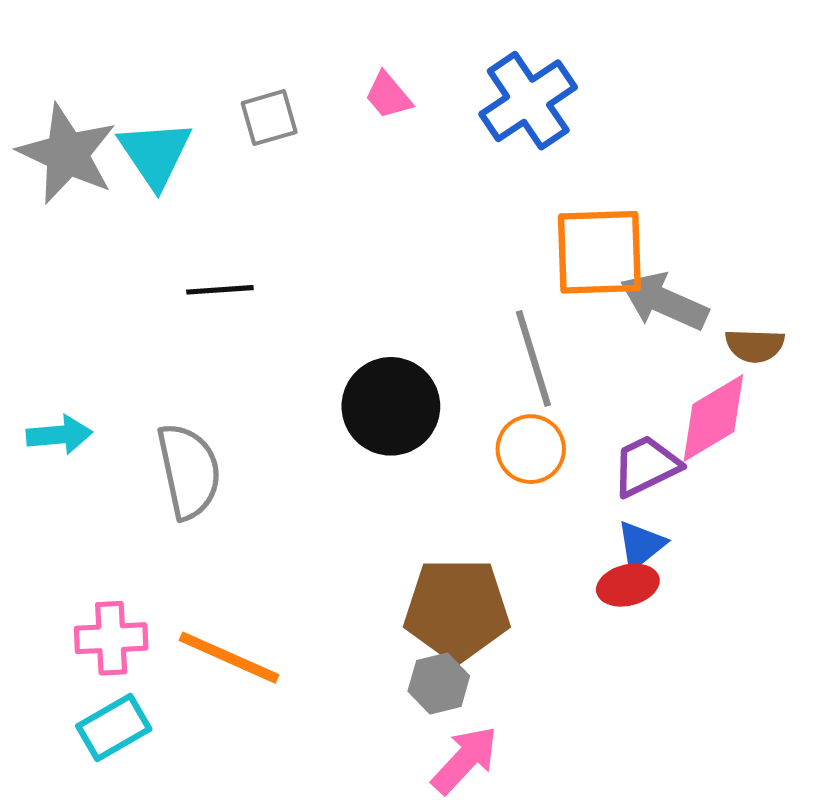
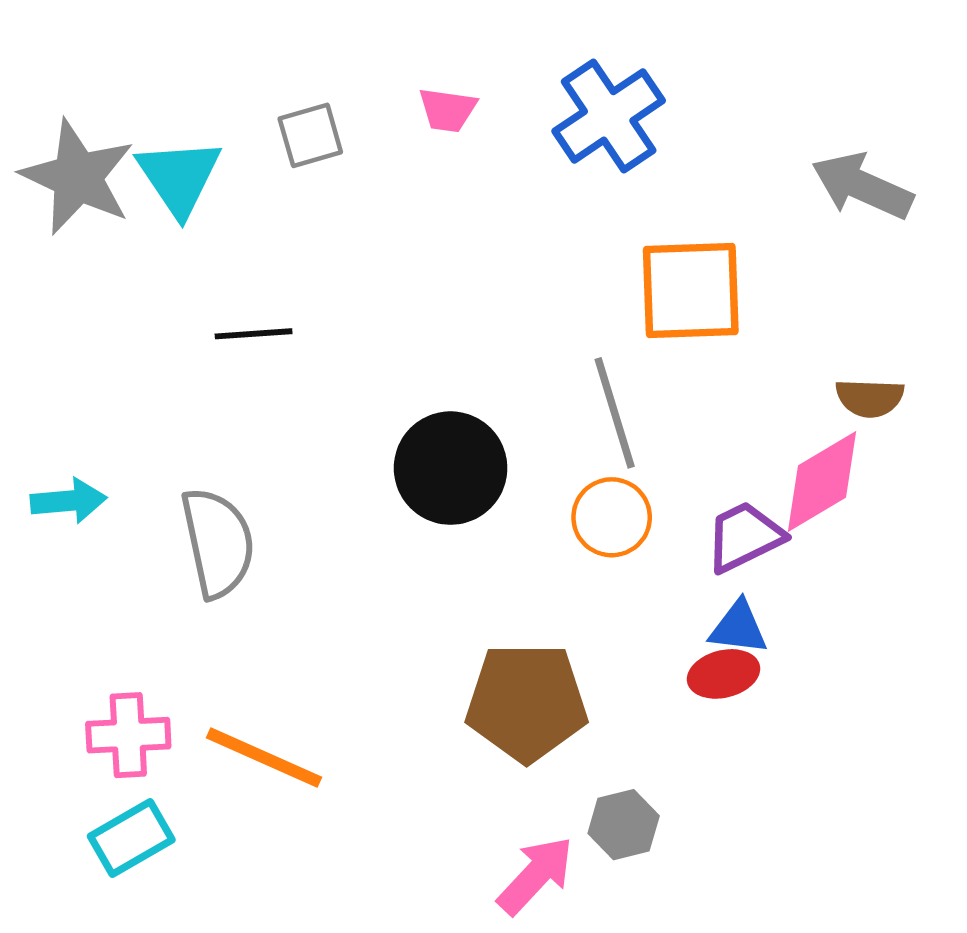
pink trapezoid: (388, 96) -> (448, 110), turned -42
gray arrow: (664, 301) -> (862, 186), moved
blue triangle: (641, 545) -> (738, 628), turned 46
gray hexagon: (439, 683) -> (624, 825), moved

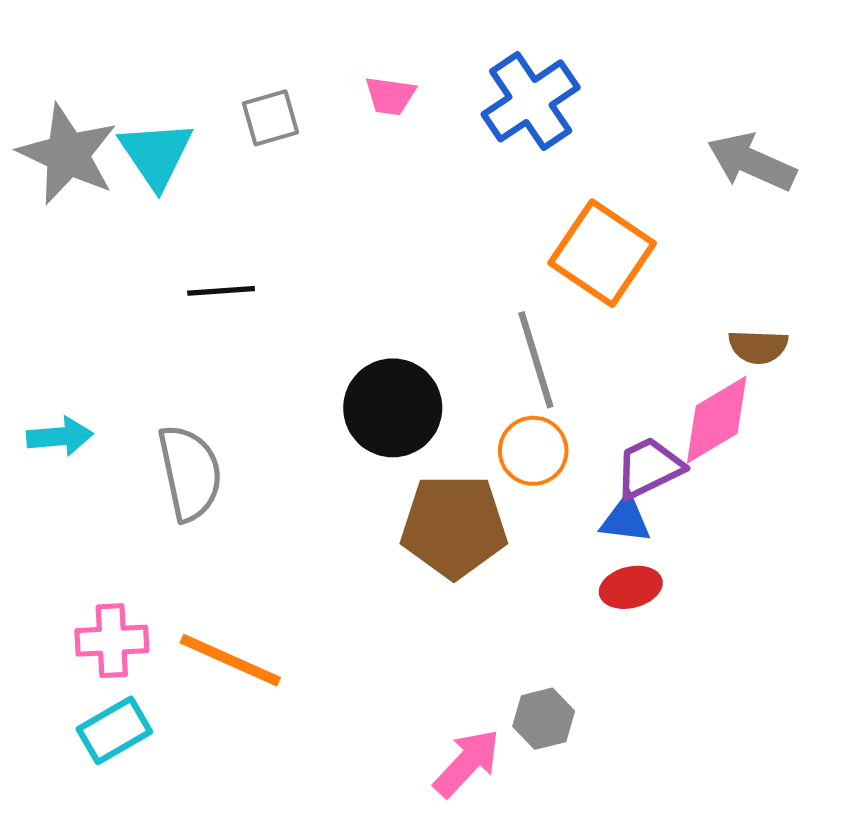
orange square: (691, 291) -> (602, 253), turned 36
blue triangle: (738, 628) -> (626, 520), moved
brown pentagon: (527, 702) -> (454, 526), moved

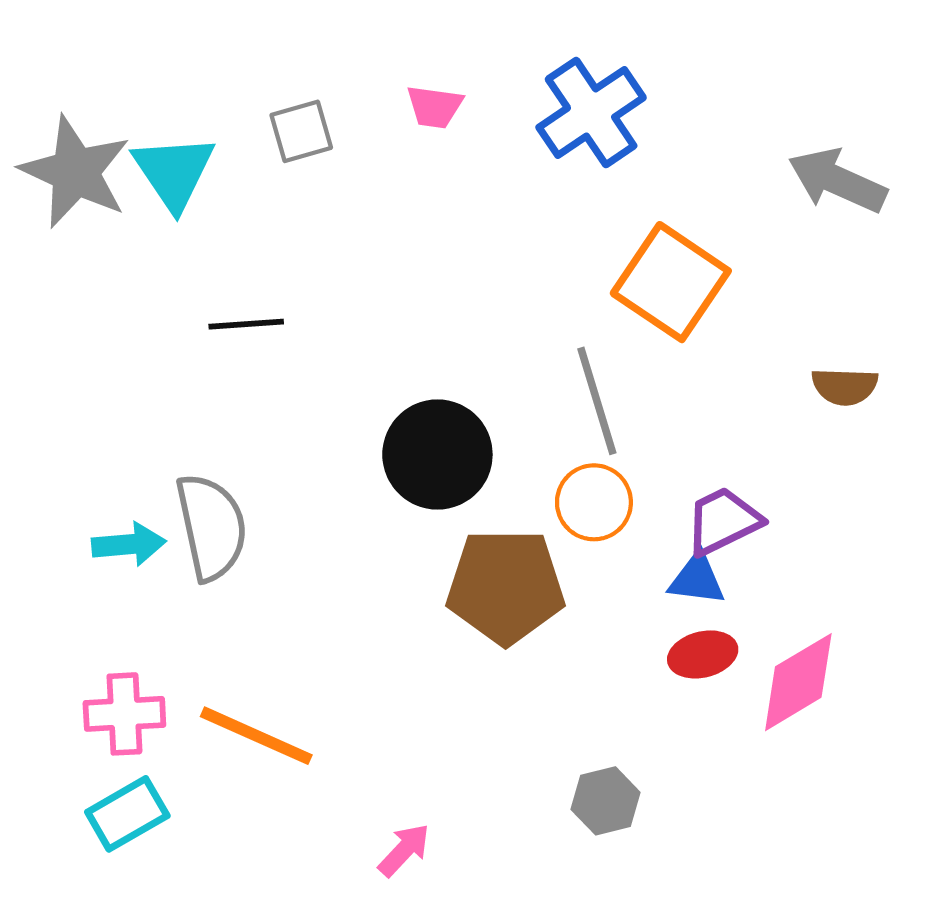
pink diamond: (717, 420) -> (798, 682), moved
cyan arrow: (60, 436) -> (129, 544), moved
pink arrow: (467, 763) -> (404, 850), moved, size x0.7

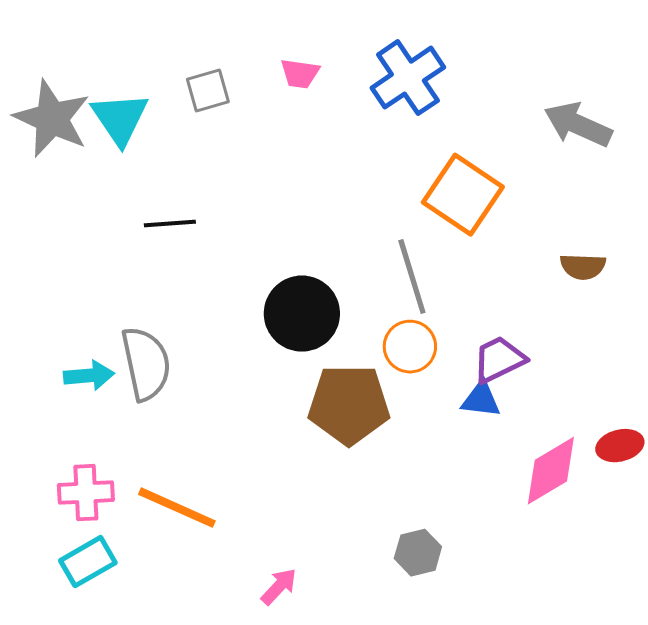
red ellipse: (703, 654) -> (620, 446), moved

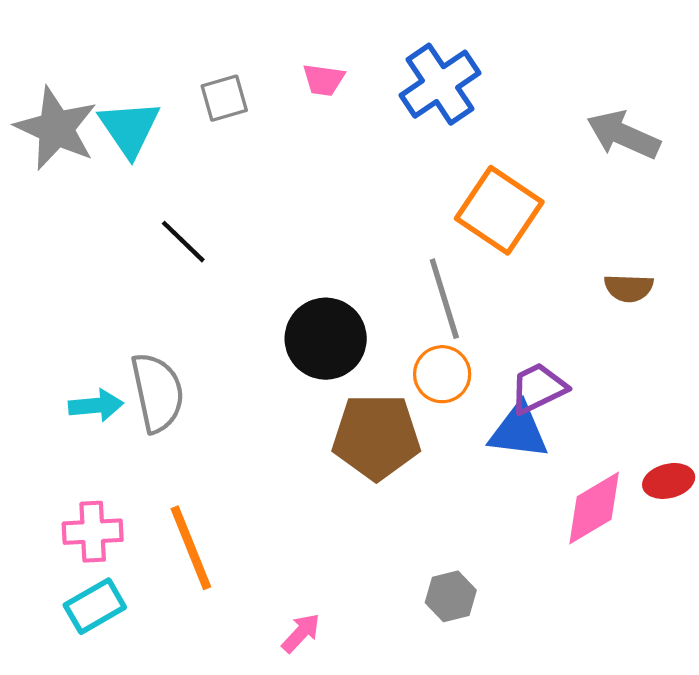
black line: (170, 224) -> (183, 242), turned 48
blue triangle: (481, 400) -> (519, 431), size x1.4
orange line: (177, 508) -> (191, 548), turned 44

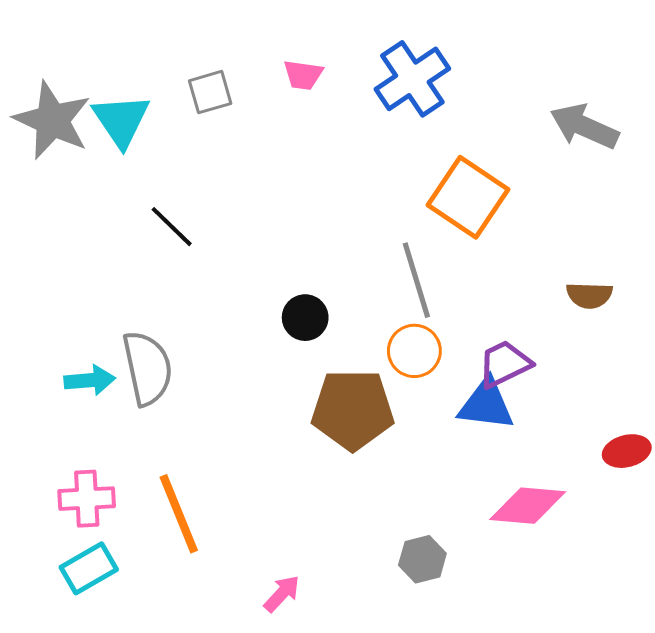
brown semicircle: (629, 288) -> (589, 295), moved
black circle: (326, 339) -> (305, 318), size x0.6
pink diamond: (594, 508) -> (528, 506), moved, turned 36

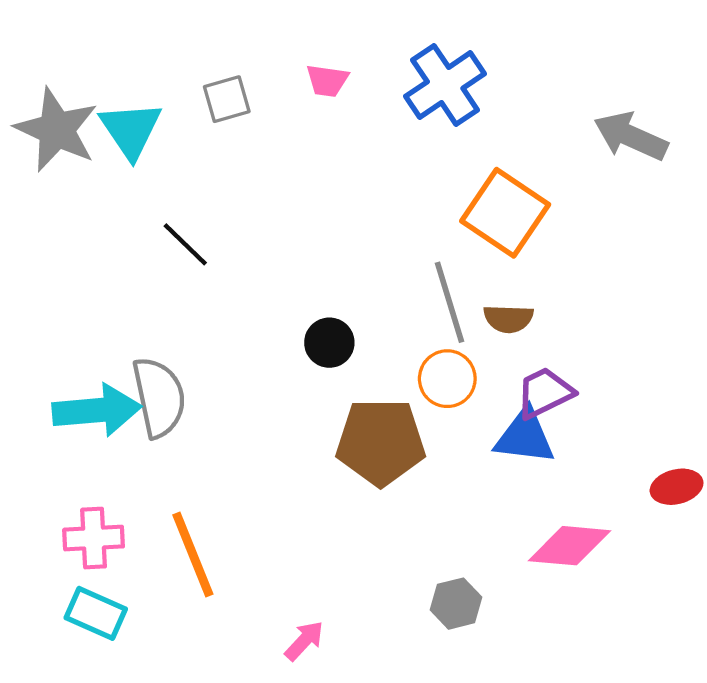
brown semicircle: (589, 295) -> (508, 319), moved
cyan arrow: (90, 380) -> (97, 410), size x1.6
cyan rectangle: (89, 568) -> (96, 613), turned 54

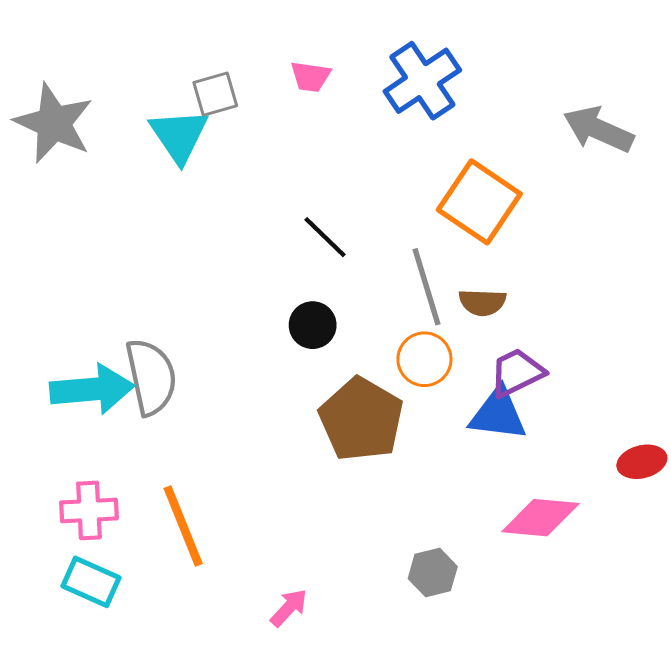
cyan triangle: (131, 130) -> (179, 136), moved
black line: (185, 244) -> (325, 237), moved
brown pentagon: (381, 442) -> (361, 419), turned 30

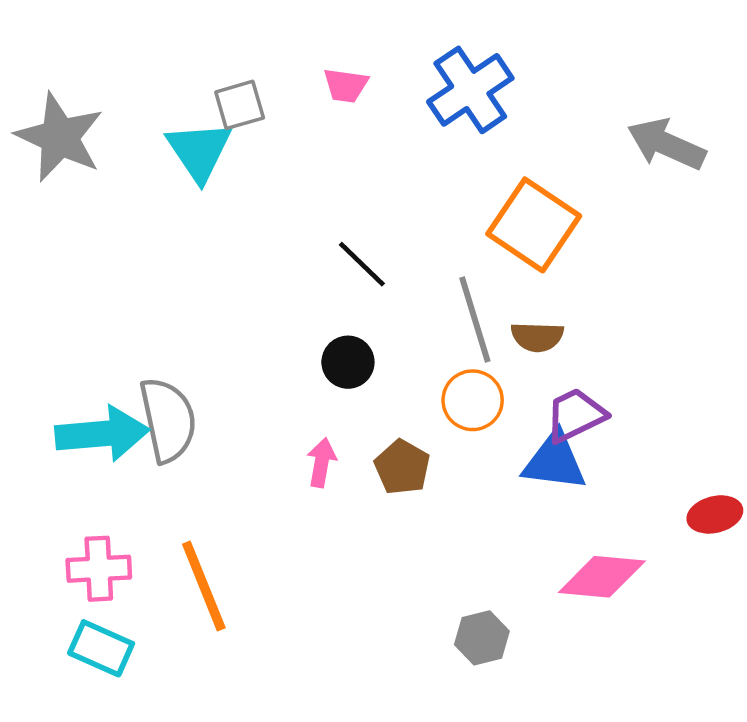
brown pentagon: (361, 419) -> (402, 467), size x0.6
pink arrow: (289, 608) -> (321, 463), moved, turned -33

